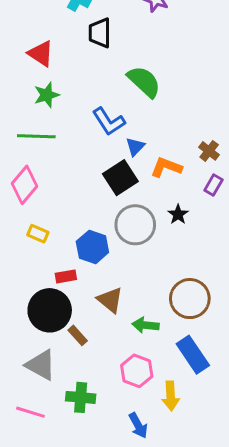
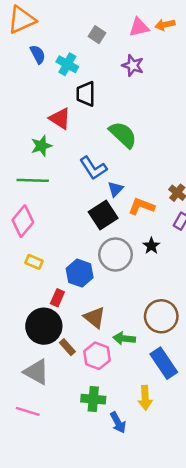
red triangle: (41, 54) -> (60, 119), moved
red rectangle: (66, 276) -> (57, 298), turned -56
pink hexagon: (137, 371) -> (97, 356), moved
green cross: (81, 397) -> (93, 399), moved

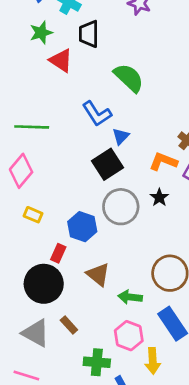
green star: (41, 146) -> (41, 33), moved
orange L-shape: (141, 206) -> (163, 162), moved
brown rectangle: (67, 347) -> (69, 325), moved
pink hexagon: (97, 356) -> (129, 336), moved

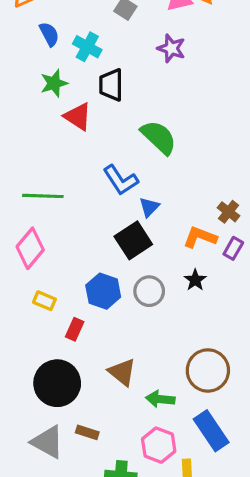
gray circle: (121, 207) -> (149, 291), size x0.7
blue hexagon: (82, 227) -> (103, 291), moved
red rectangle: (58, 253) -> (75, 329), moved
brown rectangle: (69, 325) -> (87, 432), turned -30

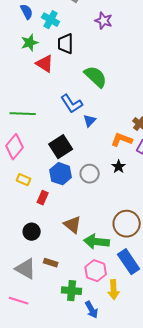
black square: (133, 240) -> (61, 147), moved
black circle: (57, 383) -> (32, 232), size x0.6
green arrow: (160, 399) -> (97, 242), size x1.4

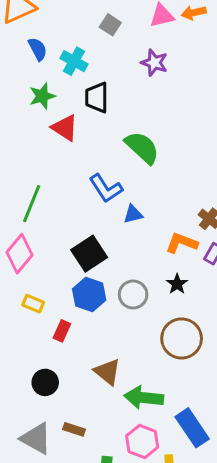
green line: (23, 114) -> (32, 204), turned -70
blue triangle: (90, 121) -> (133, 214), turned 32
brown circle: (127, 224) -> (182, 338), moved

